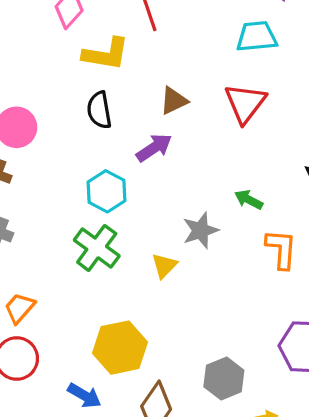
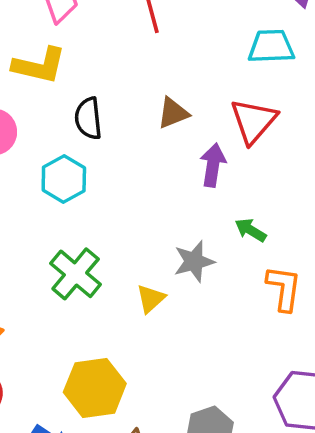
yellow L-shape: (106, 54) -> (39, 65), moved
purple arrow: (154, 148) -> (213, 165), moved, turned -51
cyan hexagon: (107, 191) -> (64, 179), moved

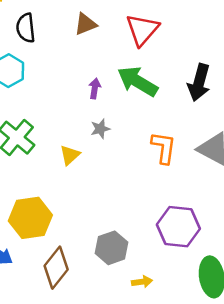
purple arrow: (213, 165) -> (95, 88), moved, size x0.7
green arrow: (251, 230) -> (138, 81), moved, size x1.8
gray star: (194, 261) -> (100, 129), size x0.7

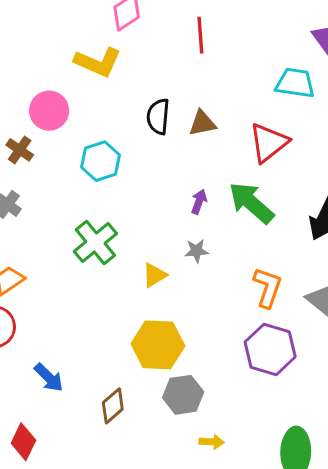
black semicircle: (26, 28) -> (158, 117), moved
yellow hexagon: (30, 218) -> (158, 345), moved
purple hexagon: (178, 227) -> (270, 349), moved
brown diamond: (56, 268) -> (113, 406), size x0.7

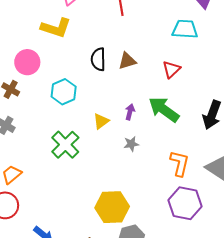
red triangle: (269, 143) -> (171, 69), size x0.7
yellow triangle: (154, 275) -> (101, 121), moved

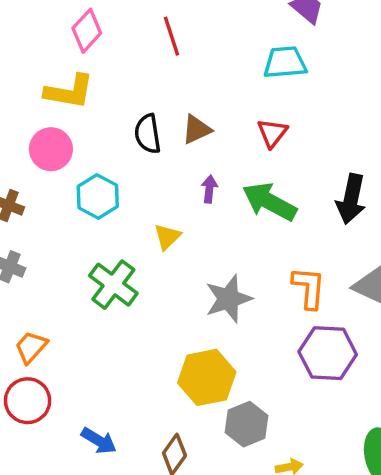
pink circle: (27, 62) -> (51, 149), moved
purple arrow: (130, 112) -> (209, 189), moved
gray star: (131, 144) -> (228, 299), moved, size x1.8

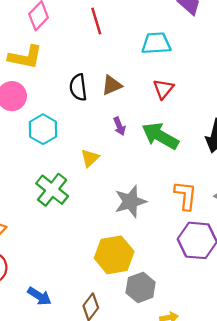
cyan trapezoid: (285, 63) -> (156, 43), moved
purple arrow: (209, 189) -> (119, 126), turned 150

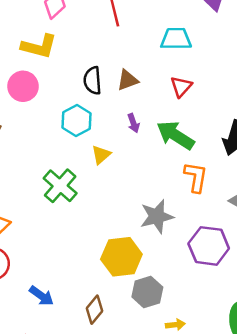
cyan hexagon: (43, 129) -> (77, 121), moved
orange L-shape: (186, 195) -> (196, 177), moved
gray star: (130, 202) -> (157, 216), moved

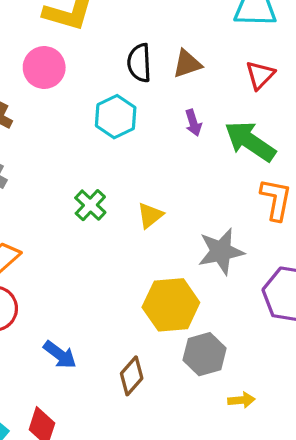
yellow triangle: (101, 155) -> (150, 215), moved
green cross: (60, 186) -> (90, 205), size x0.7

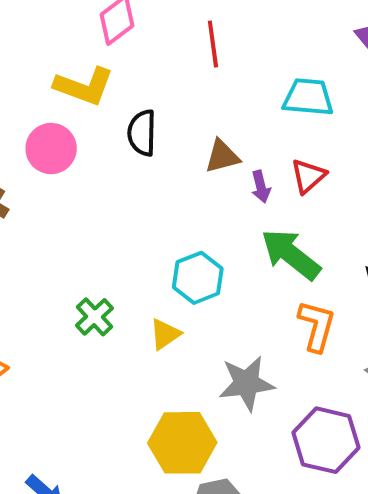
black semicircle: (139, 63) -> (142, 133), moved
cyan hexagon: (116, 117) -> (198, 278), moved
purple arrow: (193, 123) -> (261, 187), moved

